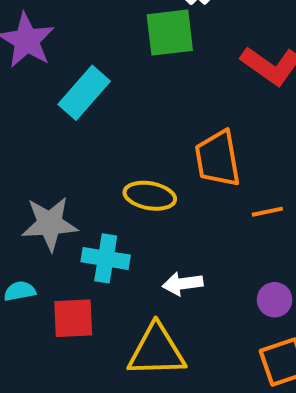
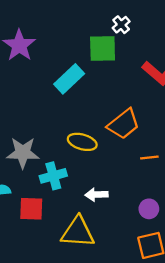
cyan rectangle: (84, 93) -> (69, 79), moved
orange trapezoid: (218, 159) -> (124, 124), turned -124
cyan cross: (106, 258) -> (53, 176), turned -30

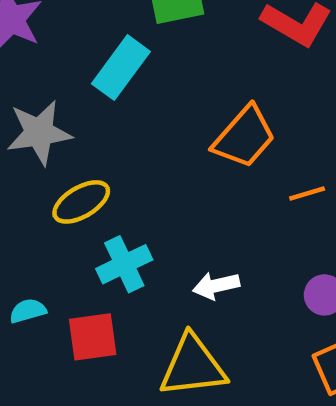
yellow ellipse: (82, 142) -> (81, 202), moved, turned -36
gray star: (23, 153) -> (39, 133), moved

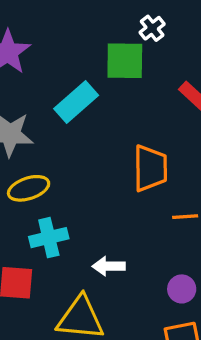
orange trapezoid: (244, 137) -> (150, 168), turned -54

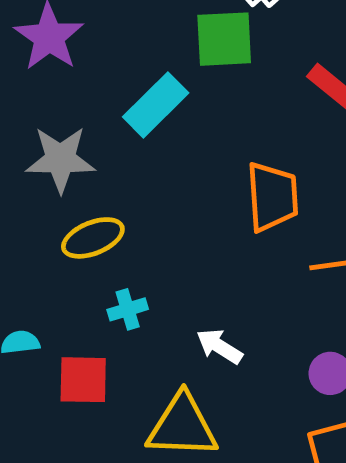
cyan cross: (49, 238) -> (128, 309), size x0.7
white arrow: (109, 266) -> (219, 346), turned 36

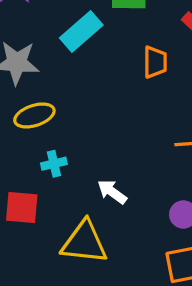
orange trapezoid: (272, 197) -> (155, 62), moved, size x0.7

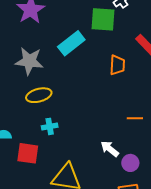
white arrow: (112, 192) -> (110, 149), moved

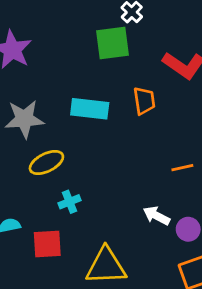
cyan rectangle: (71, 43) -> (90, 109), moved, turned 56

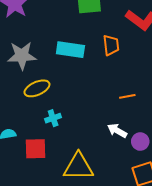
orange line: (182, 168) -> (127, 96), moved

